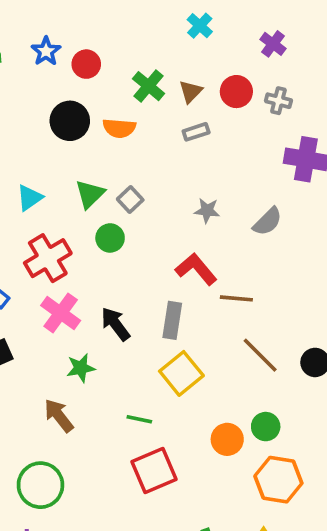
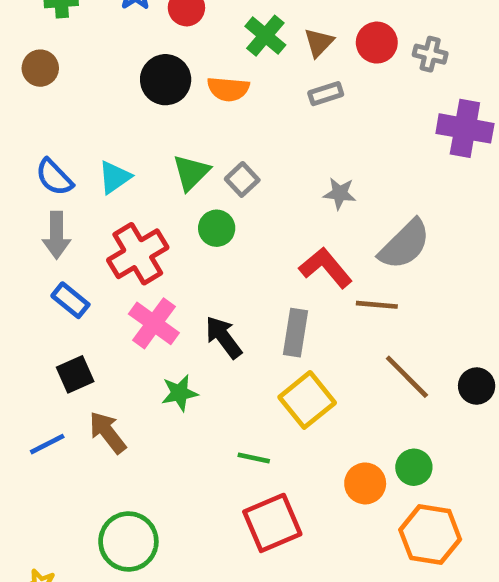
gray semicircle: (267, 222) -> (405, 244), moved, size x1.4
brown arrow: (59, 416) -> (108, 432), moved

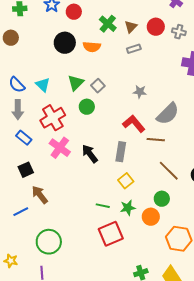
cyan triangle: (115, 177) -> (43, 85), turned -42
green star: (180, 393) -> (128, 208), moved
yellow square: (307, 400) -> (126, 181), size x0.7
blue line: (47, 444) -> (21, 212), moved
green circle: (414, 467) -> (162, 199), moved

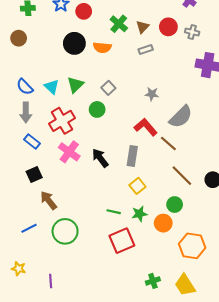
green triangle: (76, 83) -> (75, 85), moved
brown line: (156, 140) -> (168, 144), turned 36
blue line: (21, 212) -> (29, 228), moved
green circle: (49, 242) -> (65, 231), moved

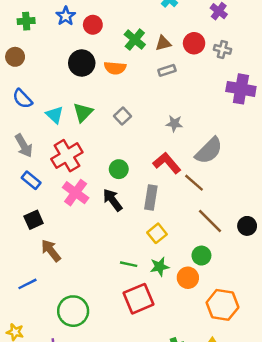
brown triangle: (143, 27) -> (163, 43), turned 32
blue semicircle: (25, 87) -> (22, 99), moved
green circle: (97, 109) -> (119, 169), moved
gray arrow: (26, 113) -> (24, 146), turned -30
green circle: (65, 231) -> (73, 311), moved

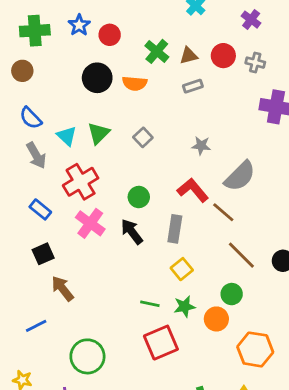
green cross: (26, 21) -> (35, 31), size x1.5
gray arrow: (24, 146) -> (36, 155), moved

